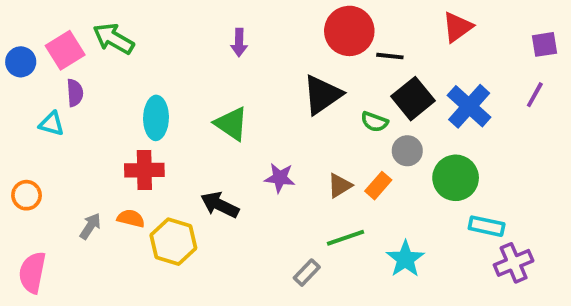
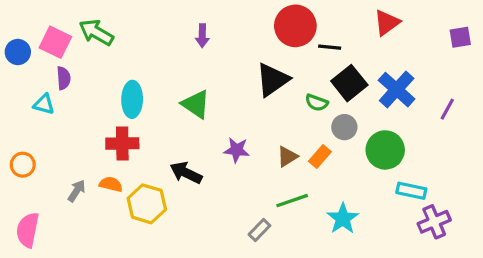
pink square: (65, 50) -> (55, 42), turned -32
purple line: (535, 95) -> (447, 109), moved

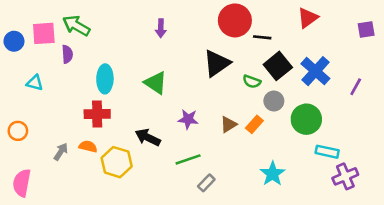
pink square: (55, 42) -> (44, 33), turned -30
purple semicircle: (64, 78) -> (67, 54), moved
green line: (292, 201) -> (188, 159), moved

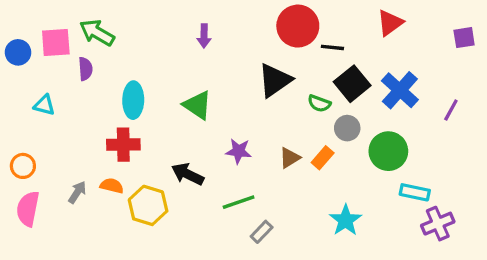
pink semicircle: (22, 183) -> (28, 209), moved

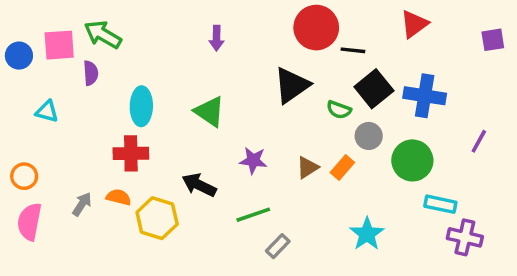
blue cross: (400, 90) -> (425, 96), turned -33
purple line: (451, 110) -> (479, 141), moved
purple cross: (438, 224) -> (465, 237), turned 36

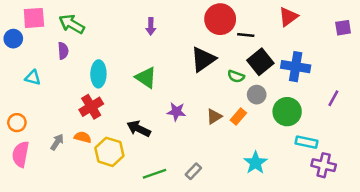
pink square: (59, 45) -> (34, 18), moved
red cross: (131, 153) -> (91, 107), turned -30
green line: (253, 215) -> (154, 174), moved

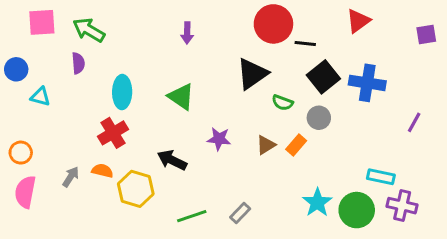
blue circle: (13, 39) -> (16, 69), moved
green semicircle: (236, 76) -> (283, 103), moved
green circle: (287, 112) -> (357, 210), moved

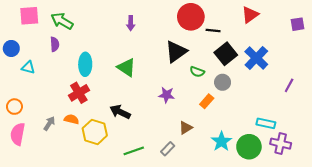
blue cross: (367, 83) -> (256, 58), turned 35
purple star: (219, 139) -> (167, 95), moved
brown triangle: (266, 145) -> (186, 128), moved

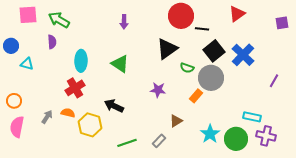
gray circle: (223, 82) -> (211, 78), size x1.6

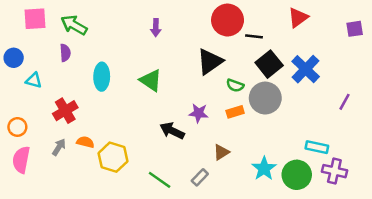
red cross: (75, 88) -> (65, 111), moved
orange rectangle: (196, 96) -> (235, 112), moved, turned 32
black arrow: (114, 106) -> (172, 131), moved
green line: (127, 143) -> (160, 180), turned 54

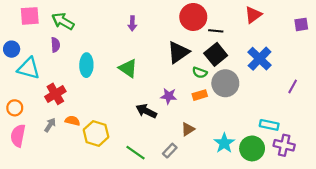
black square: (269, 64) -> (216, 54), moved
cyan triangle: (34, 80) -> (29, 68), size x1.6

